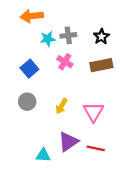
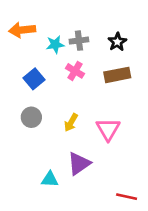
orange arrow: (32, 16) -> (22, 30), moved
red line: (96, 148) -> (127, 197), moved

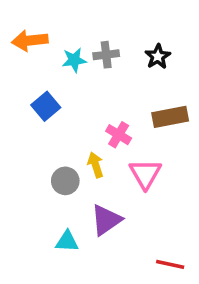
pink cross: (75, 71) -> (119, 135), moved
brown rectangle: (117, 75) -> (170, 117), moved
gray circle: (31, 117) -> (65, 181), moved
yellow arrow: (71, 123) -> (96, 165), turned 132

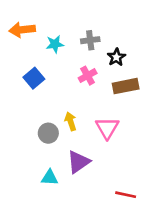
gray cross: (106, 55) -> (90, 40), moved
black star: (158, 56) -> (116, 57), moved
pink cross: (119, 135) -> (88, 76), moved, turned 30

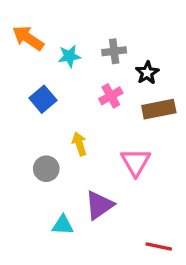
orange arrow: (22, 30) -> (28, 38), turned 40
yellow arrow: (71, 121) -> (79, 144), moved
gray circle: (48, 133) -> (46, 169), moved

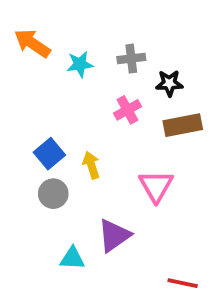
black star: (147, 73) -> (169, 83), turned 30
blue square: (43, 99) -> (49, 154), moved

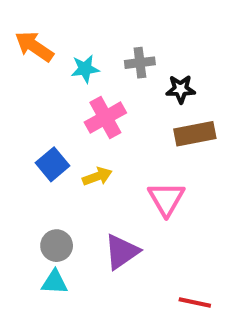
pink cross: (127, 110) -> (105, 118), moved, size x1.4
yellow arrow: (91, 165) -> (97, 176), turned 88
gray circle: (53, 194) -> (57, 246), moved
cyan triangle: (72, 258) -> (55, 282), moved

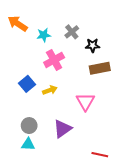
gray cross: (140, 63) -> (72, 32), turned -32

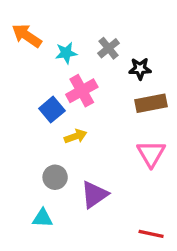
blue square: (27, 84) -> (52, 110), moved
pink triangle: (85, 102) -> (151, 154), moved
gray circle: (29, 126) -> (55, 177), moved

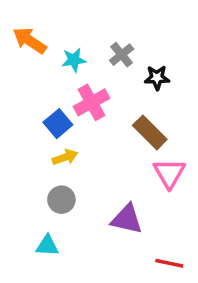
brown rectangle: (151, 103) -> (150, 132), moved, turned 56
yellow arrow: (76, 136) -> (65, 157), moved
purple triangle: (94, 195) -> (127, 219), moved, turned 48

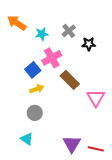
brown rectangle: (150, 132) -> (70, 80), moved
purple triangle: (127, 219) -> (72, 144), moved, turned 48
cyan triangle: (47, 246) -> (27, 139), turned 32

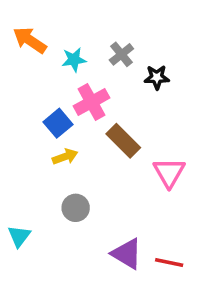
gray circle: (35, 113) -> (76, 208), moved
cyan triangle: (27, 139) -> (19, 236), moved, turned 32
purple triangle: (72, 144) -> (127, 254), turned -30

